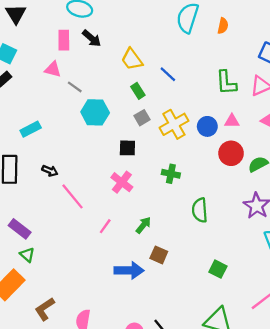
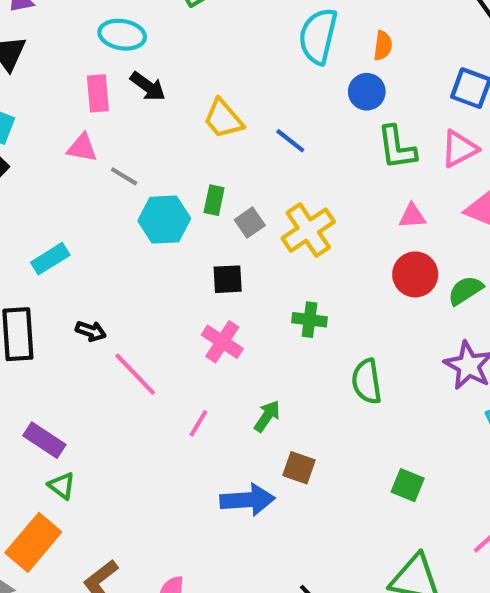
green rectangle: (138, 91) -> (214, 200), moved, turned 49
blue circle: (207, 126) -> (367, 92), moved

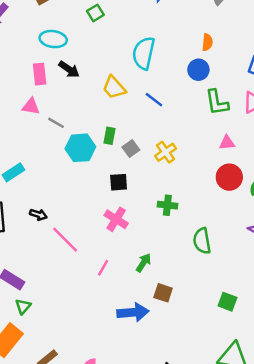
cyan semicircle: (318, 36) -> (144, 53), moved
yellow cross: (308, 230) -> (166, 152), size x0.7
green triangle: (62, 486) -> (23, 306), turned 35

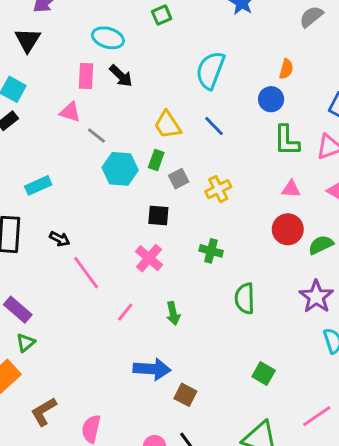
yellow trapezoid: (114, 87) -> (168, 125), moved
green arrow: (144, 263) -> (173, 313), turned 126
brown square: (163, 293) -> (185, 395), moved

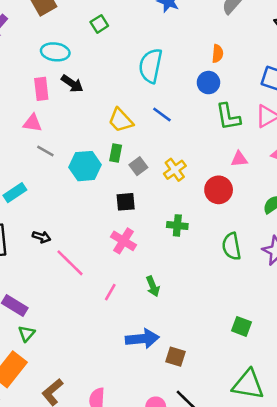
gray line: (96, 135) -> (45, 151), moved
red circle: (288, 229) -> (219, 190), moved
green semicircle: (245, 298) -> (231, 246), moved

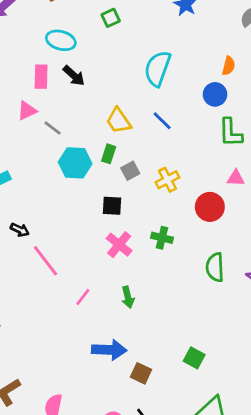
pink triangle: (32, 123) -> (27, 111), turned -42
gray line: (45, 151) -> (53, 128), moved
pink cross: (123, 241) -> (119, 245), moved
green square: (242, 326) -> (194, 358), moved

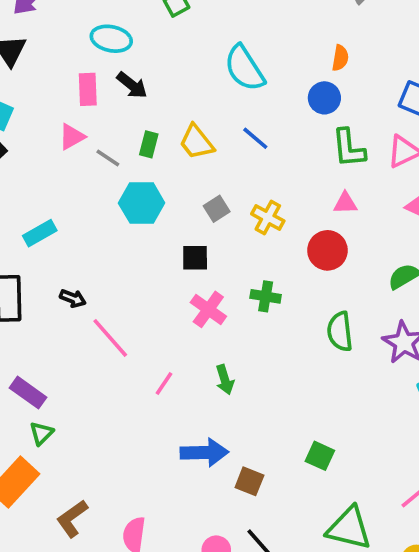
cyan semicircle: (158, 69) -> (244, 68), turned -48
green rectangle: (109, 154) -> (149, 144), moved
pink triangle: (236, 178) -> (345, 203), moved
yellow cross: (167, 180) -> (268, 217), turned -30

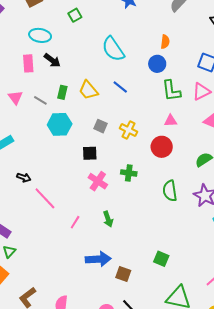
pink triangle: (72, 137) -> (15, 98), moved, turned -35
gray square: (217, 209) -> (101, 126), turned -32

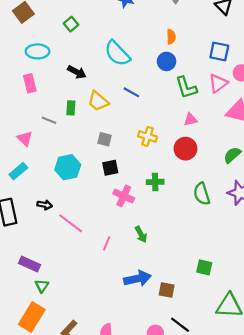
black arrow: (52, 60) -> (77, 72), moved
pink triangle: (15, 98) -> (25, 138), moved
cyan hexagon: (60, 124) -> (68, 167), moved
gray square: (101, 126) -> (104, 139), moved

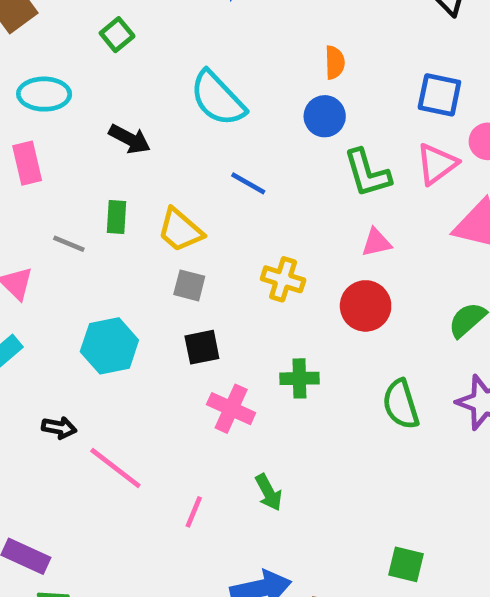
yellow trapezoid: (98, 101) -> (180, 230), moved

